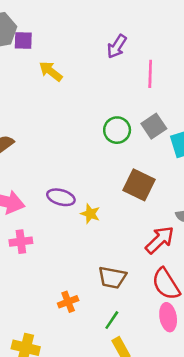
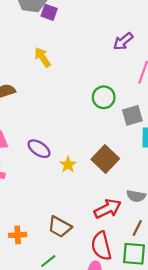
yellow arrow: (51, 71) -> (43, 57), moved
green circle: (117, 130) -> (104, 97), moved
yellow star: (90, 214) -> (68, 165), moved

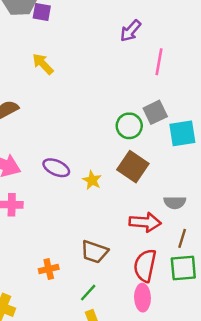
green circle: (104, 97) -> (129, 126), moved
red arrow: (108, 209) -> (145, 222), turned 40
red semicircle: (101, 246) -> (145, 265), turned 36

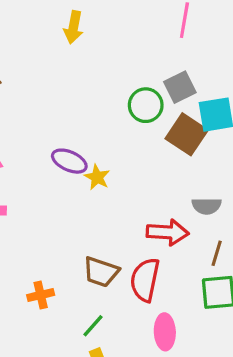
yellow arrow: (43, 64) -> (74, 27), moved, turned -125
brown square: (133, 167) -> (187, 134), moved
purple ellipse: (56, 168) -> (69, 161), moved
red semicircle: (145, 265) -> (145, 280), moved

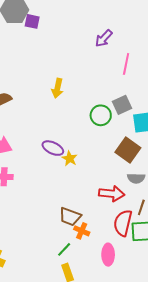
yellow arrow: (74, 27) -> (57, 88), moved
brown square: (187, 134) -> (128, 150), moved
red semicircle: (145, 280) -> (123, 223), moved
orange cross: (41, 295) -> (82, 231), moved, turned 35

